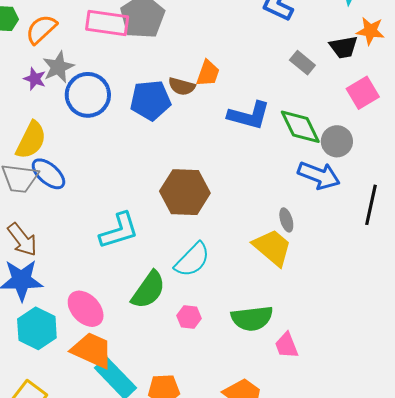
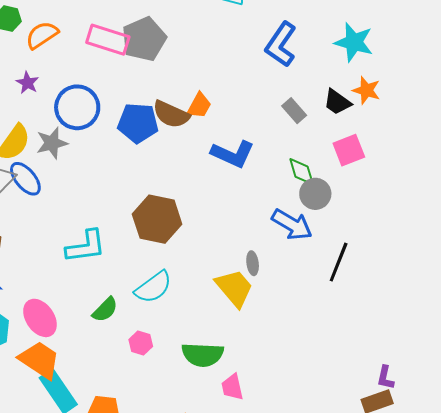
black trapezoid: (344, 47) -> (337, 102), turned 36
gray star: (58, 67) -> (52, 143), moved
brown semicircle: (182, 86) -> (171, 114), size x1.4
green diamond: (300, 127) -> (302, 172), moved, size x0.7
green semicircle: (148, 290) -> (105, 310), size x0.7

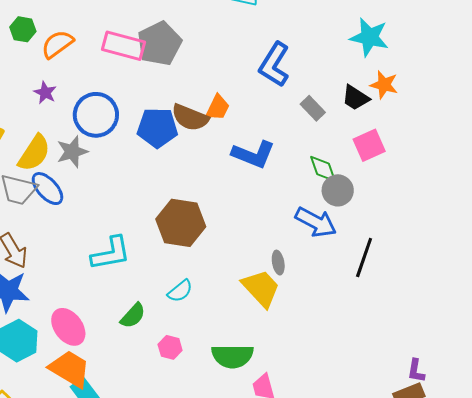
blue L-shape: (281, 44) -> (274, 65), moved
cyan semicircle: (153, 287) -> (180, 291), size x0.7

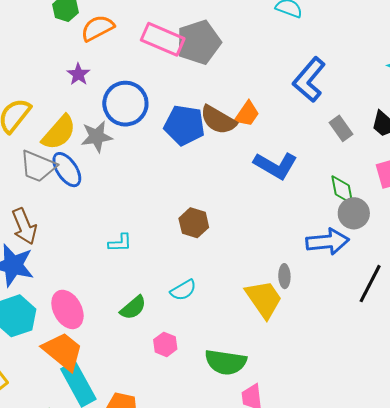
blue arrow: (316, 222) -> (328, 242), turned -42
brown hexagon: (181, 223) -> (194, 223), size x0.6
cyan L-shape: (111, 253) -> (120, 243), size x0.6

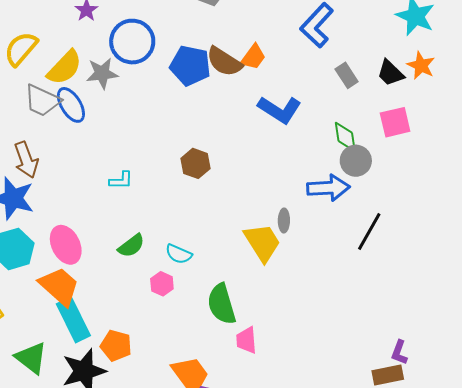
cyan semicircle: (183, 290) -> (179, 254), moved, turned 52
green semicircle: (226, 362) -> (222, 304), turned 63

